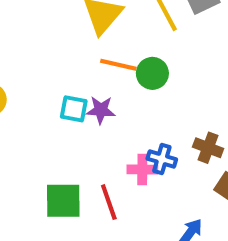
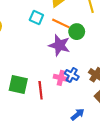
cyan square: (74, 109) -> (36, 17), moved
purple star: (101, 110) -> (59, 45), moved, size x1.5

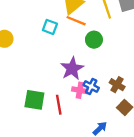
orange line: (61, 23) -> (76, 21), moved
purple star: (59, 45) -> (72, 69), moved, turned 30

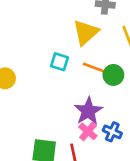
orange line: (76, 21) -> (95, 68), moved
pink cross: (80, 90) -> (88, 131), moved, turned 32

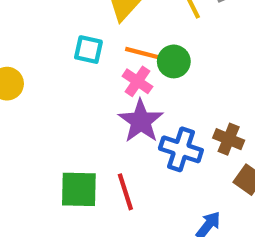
pink cross: (88, 131) -> (137, 81), moved
blue cross: (112, 132) -> (181, 149), size x1.4

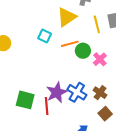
orange line: (144, 53) -> (70, 44), turned -42
pink cross: (137, 81) -> (100, 59), moved
purple star: (141, 121) -> (57, 92), moved

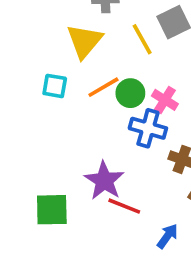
blue cross: (77, 92) -> (148, 128), moved
red line: (47, 106) -> (124, 206), moved, turned -48

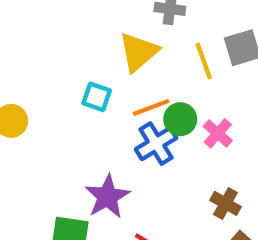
blue cross: (148, 128) -> (156, 144), moved, turned 33
purple star: (104, 181) -> (107, 197), moved

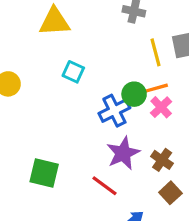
yellow triangle: (139, 52) -> (54, 22), moved, turned 32
orange line: (151, 107) -> (154, 89), moved
purple star: (107, 197) -> (123, 153), moved

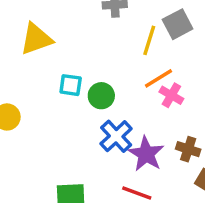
yellow line: (156, 52) -> (149, 40), turned 48
green circle: (134, 94) -> (101, 96), moved
blue cross: (114, 111) -> (116, 136), moved

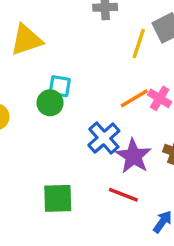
orange line: (159, 78) -> (134, 98), moved
green circle: (101, 96) -> (50, 103), moved

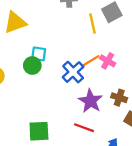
yellow line: (139, 44) -> (92, 23), turned -30
blue cross: (104, 138) -> (73, 72), moved

